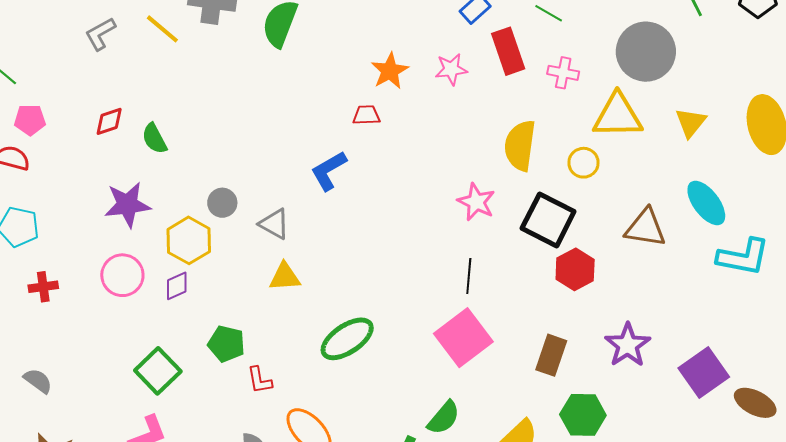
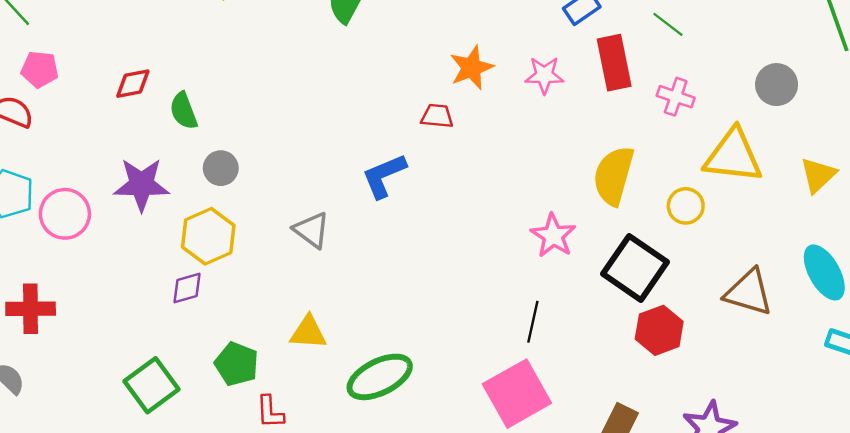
gray circle: (646, 52) -> (777, 85), size x0.6
gray circle: (222, 203) -> (221, 168), moved
pink circle: (122, 275) -> (65, 214), moved
yellow triangle: (285, 277) -> (308, 332), moved
red cross: (43, 287) -> (31, 309), moved, size x1.4

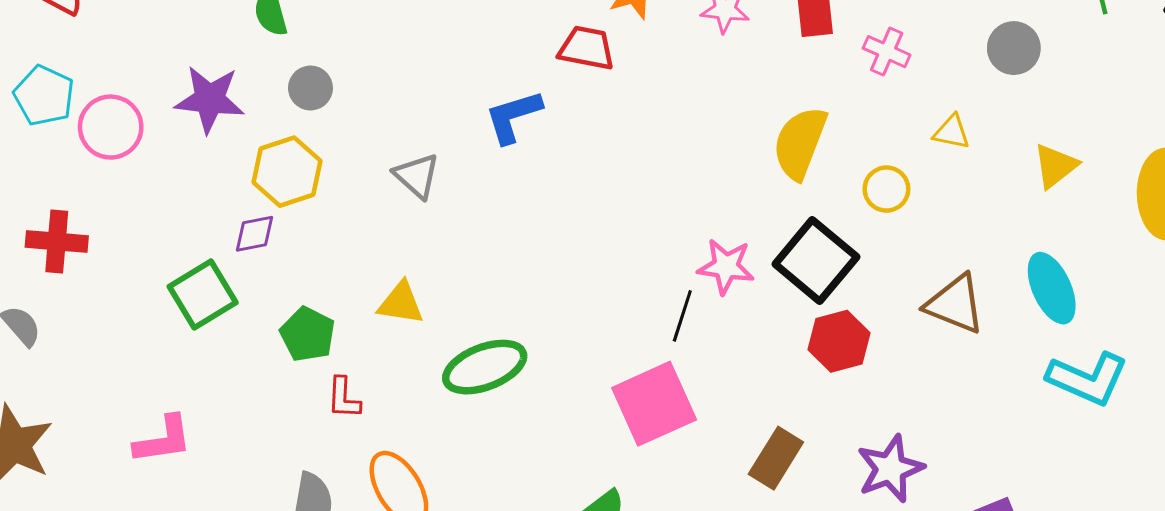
red trapezoid: (437, 116) -> (587, 48), size x1.4
yellow triangle: (733, 156) -> (951, 132), size x0.5
pink star: (553, 236) -> (726, 267), moved, turned -30
green square: (151, 385) -> (203, 294), moved

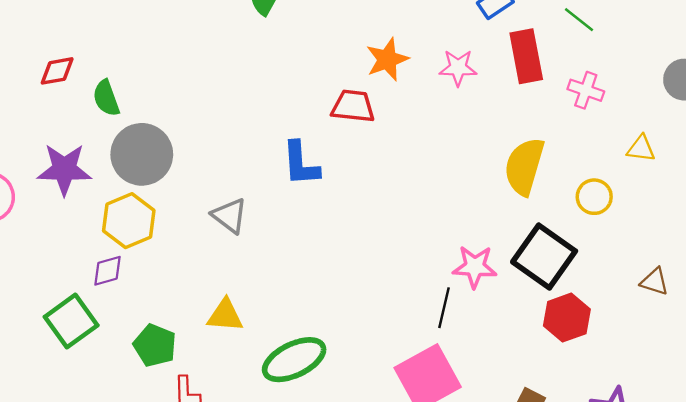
gray circle: (310, 88) -> (142, 154), size x1.8
blue L-shape: (513, 116) -> (301, 164), turned -72
brown triangle: (955, 304) -> (654, 282), size x0.6

